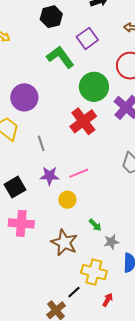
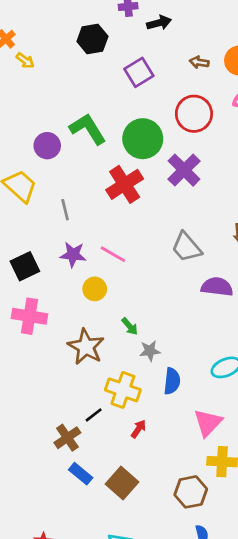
green L-shape: (60, 57) -> (88, 129), moved
purple circle: (24, 97) -> (47, 146), size x0.7
pink line: (79, 173) -> (113, 254), turned 48

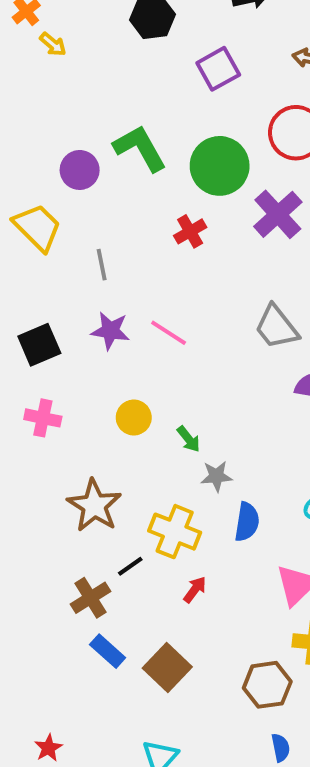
red cross: (125, 184) -> (190, 231), size x0.6
yellow circle: (95, 289) -> (134, 418), moved
pink cross: (29, 316) -> (43, 418), size x0.7
brown star: (86, 347) -> (94, 506), moved

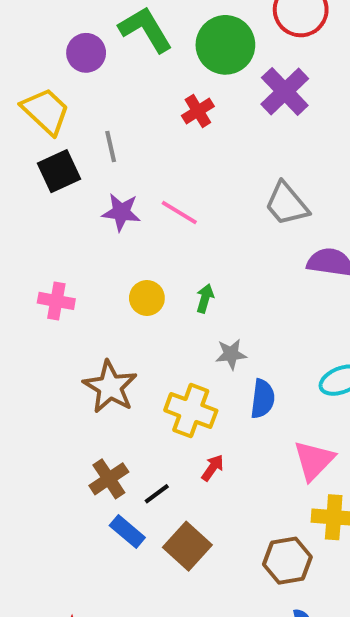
black square: (39, 345) -> (59, 171), moved
green arrow: (189, 439) -> (205, 298), moved, turned -124
black line: (130, 566) -> (157, 494), moved

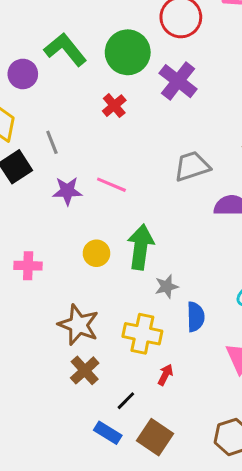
gray trapezoid: (287, 204) -> (192, 166), turned 120
green arrow: (205, 298) -> (141, 247), size x2.0
brown cross: (109, 479) -> (85, 370), moved

